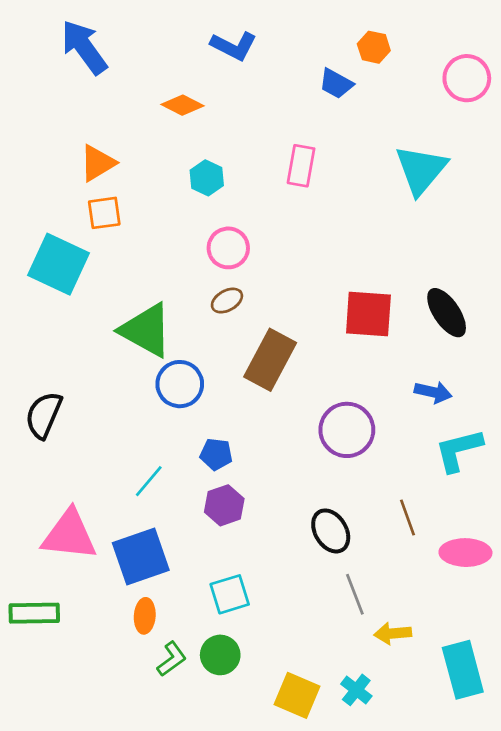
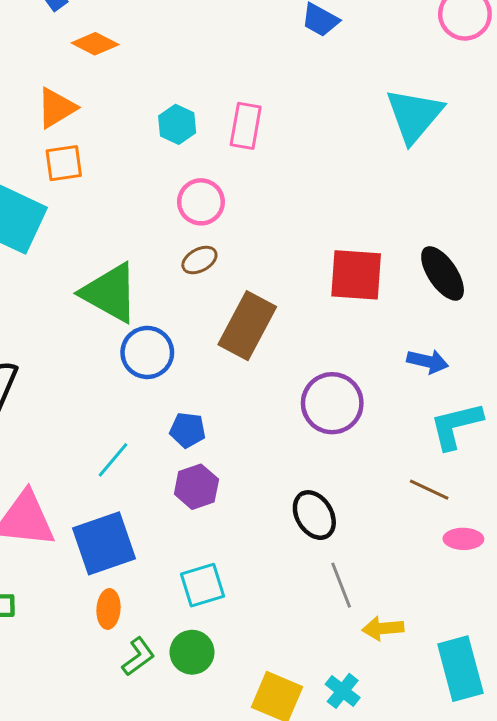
orange diamond: (182, 105) -> (95, 44), moved
pink rectangle: (301, 166) -> (246, 126), moved
brown line: (408, 517) -> (429, 490), moved, turned -45
pink ellipse: (465, 553) -> (463, 539), size x0.7

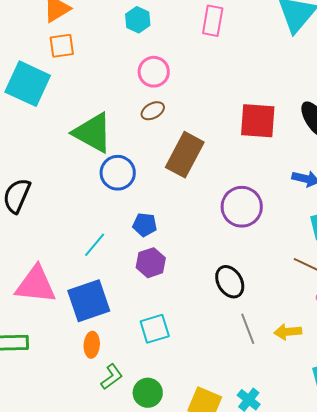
pink rectangle: (246, 126) -> (213, 21), moved
yellow arrow: (383, 628) -> (288, 332), moved
green circle: (192, 652) -> (148, 393), moved

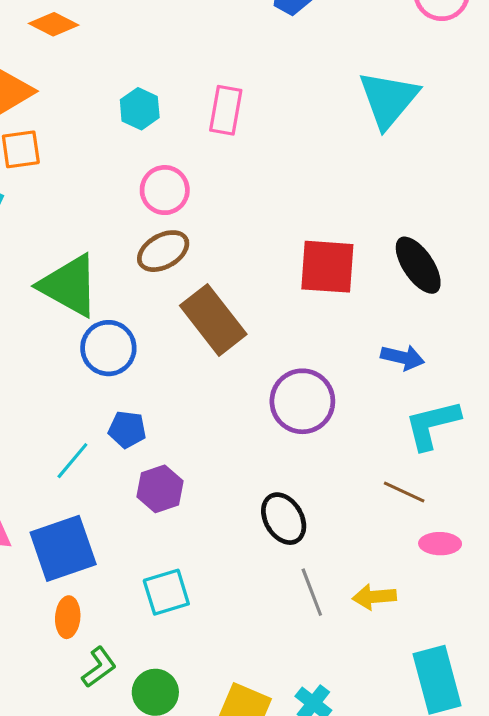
pink rectangle: (213, 21) -> (226, 110), moved
brown ellipse: (153, 111) -> (163, 251), size x1.4
brown rectangle: (185, 155) -> (213, 320), turned -66
blue pentagon: (145, 225) -> (127, 429), moved

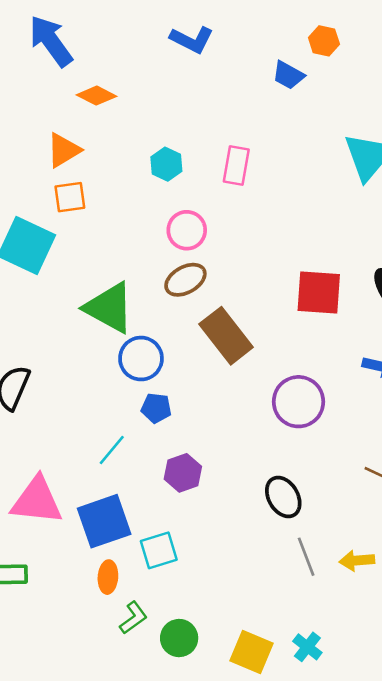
blue pentagon: (127, 429) -> (156, 408), moved
cyan square: (166, 592) -> (159, 550), moved

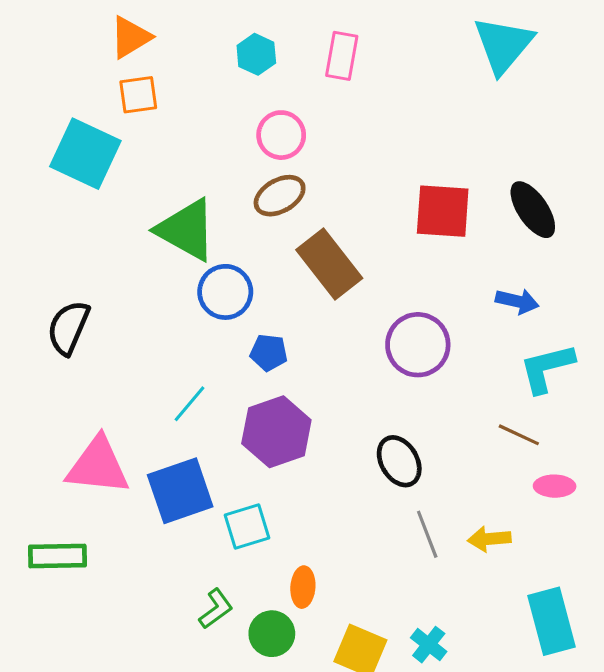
blue pentagon: (156, 408) -> (269, 353), moved
purple hexagon: (183, 473) -> (276, 432), size x1.5
orange ellipse: (108, 577) -> (303, 587), moved

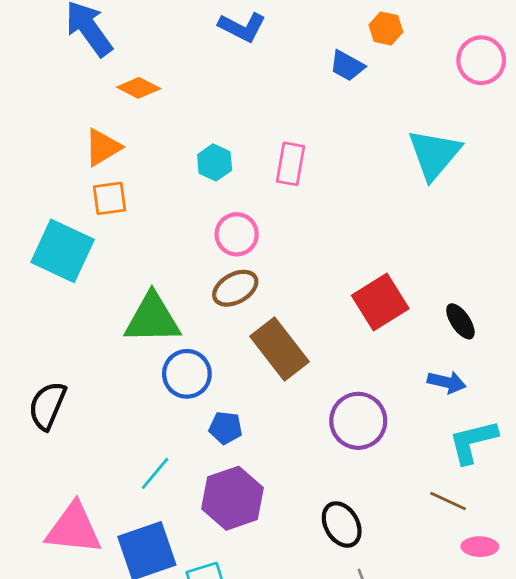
black ellipse: (533, 210) -> (460, 321), moved, size x0.7
red square: (443, 211) -> (380, 302), turned -36
green triangle: (186, 230) -> (152, 319), turned -30

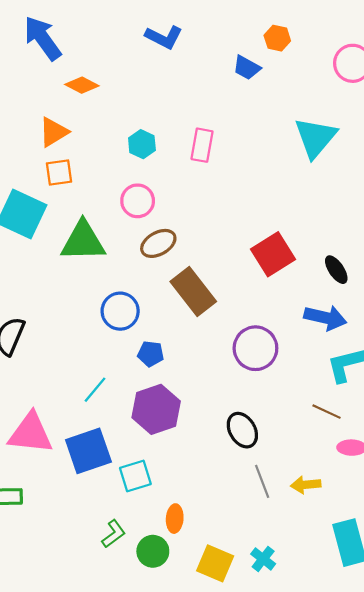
pink circle: (237, 234) -> (138, 201), moved
green triangle: (152, 319) -> (83, 241), moved
blue arrow: (447, 382) -> (325, 318), size x1.4

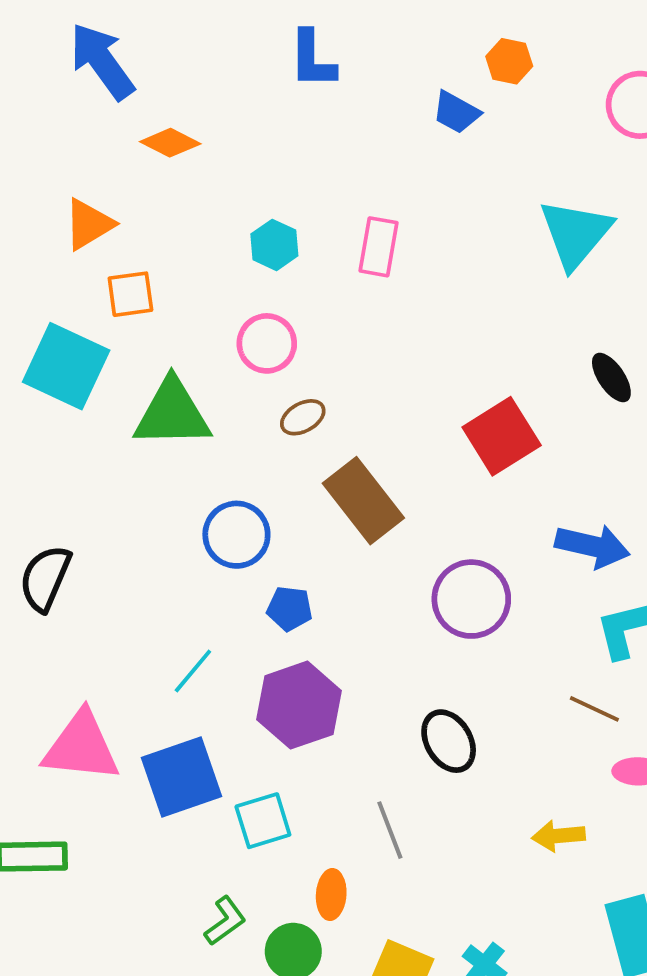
blue L-shape: (164, 37) -> (312, 59), turned 63
orange triangle: (54, 132) -> (89, 224), moved
brown ellipse: (158, 243) -> (303, 417), size x0.7
black ellipse: (336, 270) -> (611, 378), moved
gray line: (262, 481) -> (390, 830), moved

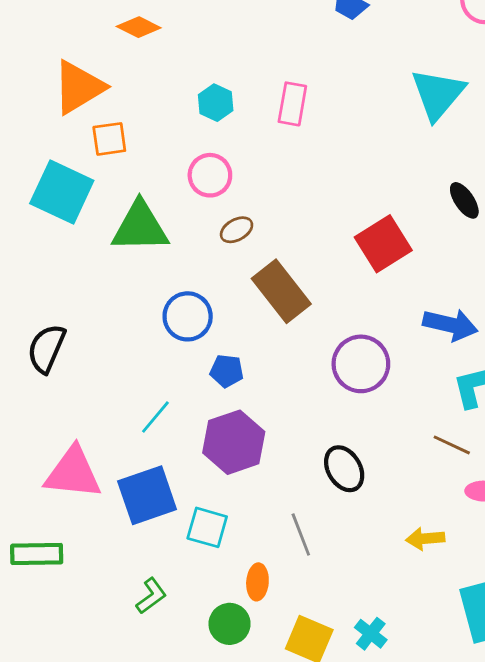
orange triangle: (89, 224) -> (79, 87), size x1.4
cyan square: (263, 821) -> (207, 527), turned 33
green L-shape: (225, 921) -> (151, 596), moved

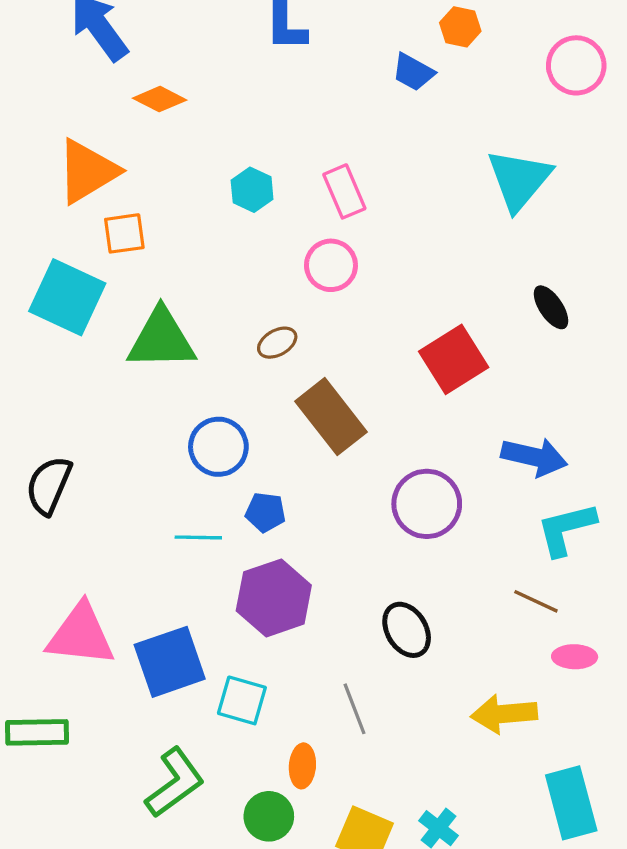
pink rectangle: (292, 104) -> (344, 191), turned -33
pink circle: (210, 175) -> (331, 265), moved
cyan line: (155, 417) -> (198, 537), moved, turned 51
yellow arrow: (425, 539) -> (504, 714), size x1.4
green L-shape: (151, 596) -> (175, 783), size x1.6

